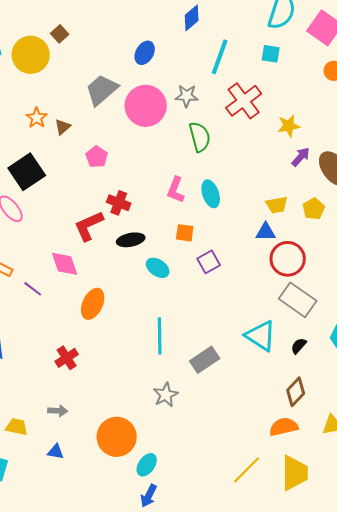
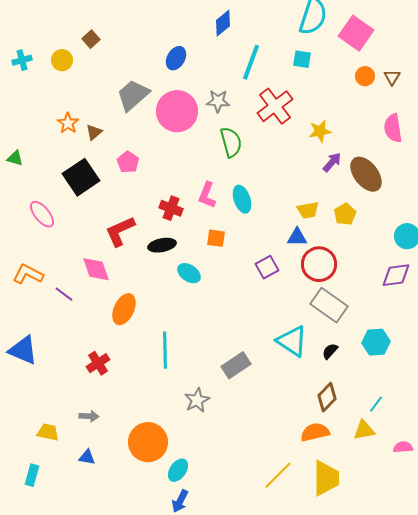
yellow circle: (31, 55) -> (62, 60), size x0.6
black square: (27, 172) -> (81, 177), moved
red cross: (119, 203) -> (171, 208), moved
purple square: (209, 262) -> (267, 267), moved
cyan line: (160, 336) -> (165, 350), moved

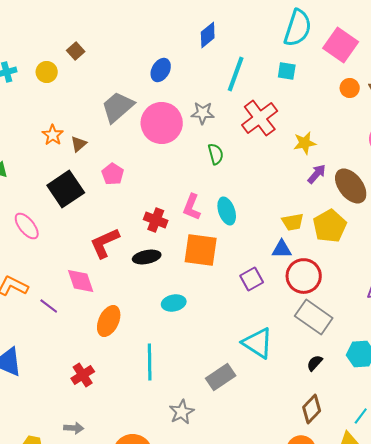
green semicircle: (231, 142) -> (216, 154), size x0.7
yellow pentagon: (345, 214) -> (330, 226), size x1.5
orange square: (216, 238) -> (201, 250), size x1.8
cyan ellipse: (189, 273) -> (174, 303), moved, turned -45
cyan triangle: (292, 341) -> (258, 343), moved

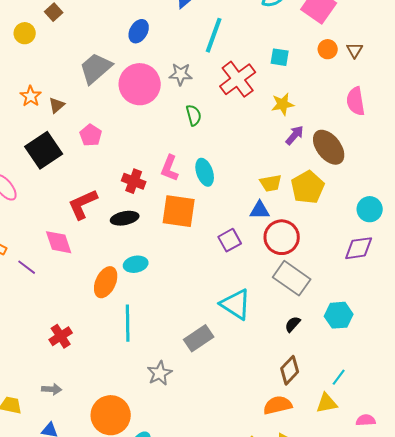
cyan square: (287, 71) -> (280, 57), moved
cyan ellipse: (174, 303) -> (136, 264), moved
orange ellipse: (109, 321) -> (106, 282), moved

